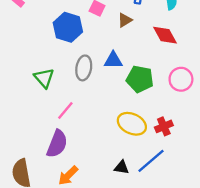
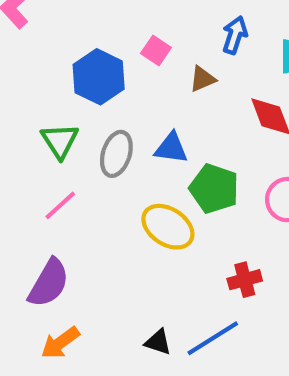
green triangle: (44, 78) -> (60, 141), moved
pink line: (65, 111) -> (60, 205), moved
yellow ellipse: (132, 124) -> (168, 227), moved

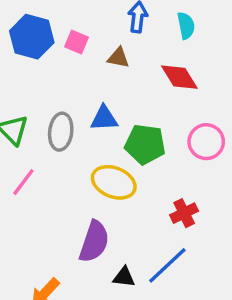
blue hexagon: (99, 77) -> (32, 37), moved
brown triangle: (202, 79) -> (118, 58), turned 45
purple semicircle: (49, 283) -> (94, 242), moved

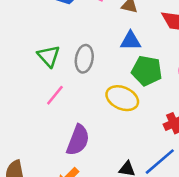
blue triangle: (104, 118) -> (131, 41), moved
purple semicircle: (94, 242) -> (78, 140), moved

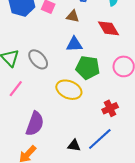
gray ellipse: (84, 59) -> (38, 59), turned -50

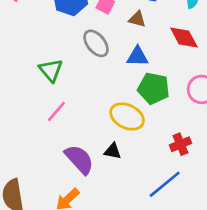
gray ellipse: (38, 59) -> (96, 43), moved
purple semicircle: (35, 124) -> (79, 159), turned -65
black triangle: (74, 145) -> (113, 151), moved

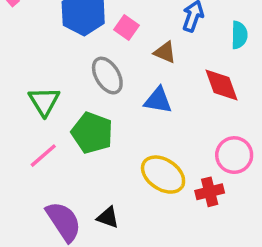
green pentagon: (154, 88) -> (92, 133), moved
yellow ellipse: (127, 116) -> (163, 175), moved
red cross: (180, 144) -> (210, 192), moved

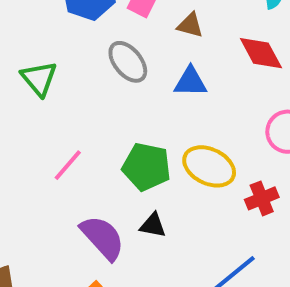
green triangle: (44, 101) -> (39, 78), moved
green pentagon: (92, 133) -> (147, 167), moved
red cross: (210, 192) -> (262, 198), moved

